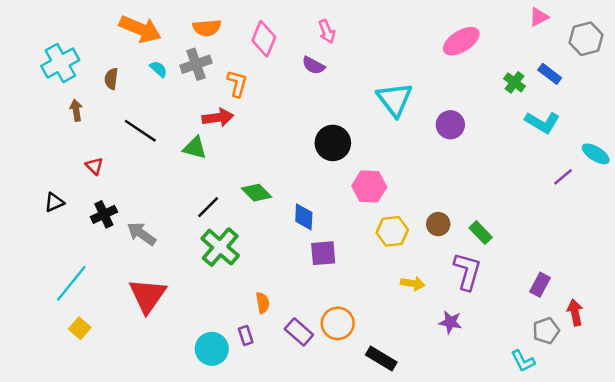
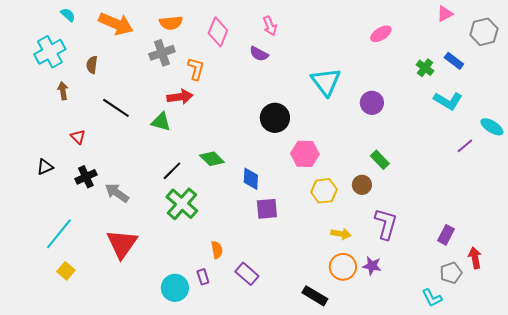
pink ellipse: (461, 41) -> (381, 34), size x0.7
cyan semicircle: (158, 69) -> (68, 15), moved
green rectangle: (481, 233) -> (380, 160), moved
orange circle: (338, 323) -> (343, 267), moved

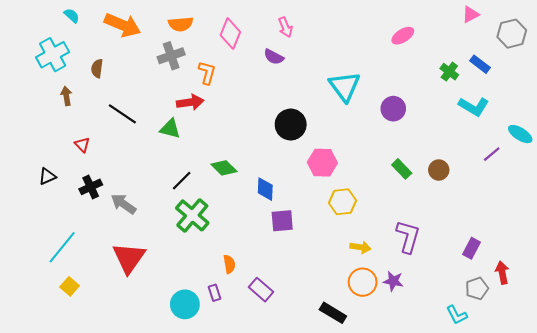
brown circle: (362, 185) -> (439, 170), moved

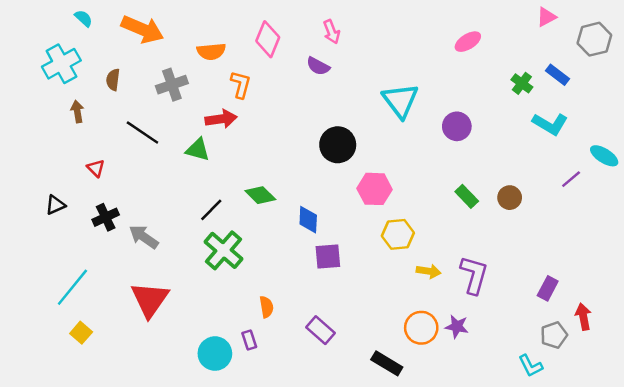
orange semicircle: (181, 24) -> (211, 51), moved
gray cross: (171, 56) -> (172, 85), moved
yellow arrow: (360, 247) -> (429, 271), moved
purple rectangle: (261, 290) -> (321, 330), moved

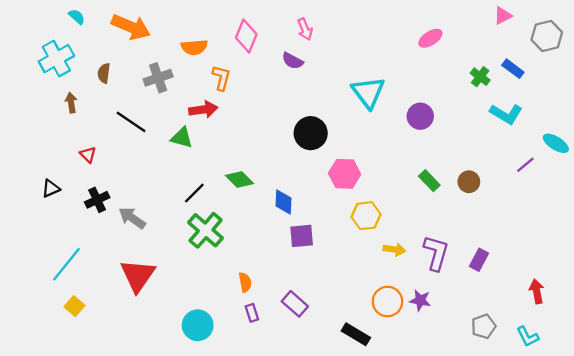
purple rectangle: (548, 288) -> (479, 260), moved
gray pentagon: (554, 335) -> (484, 326), moved
purple rectangle: (249, 340) -> (252, 313), moved
cyan L-shape: (530, 366) -> (528, 337), moved

